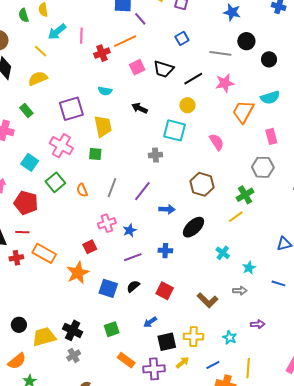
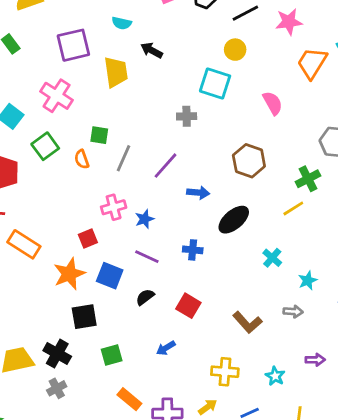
black arrow: (140, 108) -> (152, 50), moved
green square: (95, 154) -> (99, 135), moved
purple line: (133, 257) -> (147, 257), turned 42
blue square: (108, 288) -> (110, 276), moved
black square: (167, 342) -> (84, 317), moved

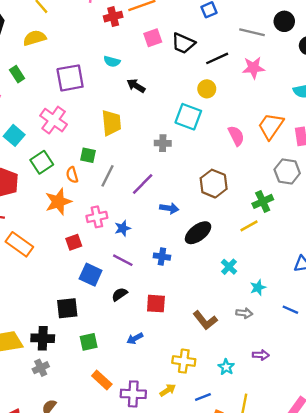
orange trapezoid: (312, 63) -> (271, 126), moved
yellow trapezoid: (116, 72) -> (111, 123), moved
orange star: (69, 274) -> (58, 202), moved
red square: (188, 306) -> (156, 304), turned -30
black cross: (57, 354) -> (43, 338), turned -30

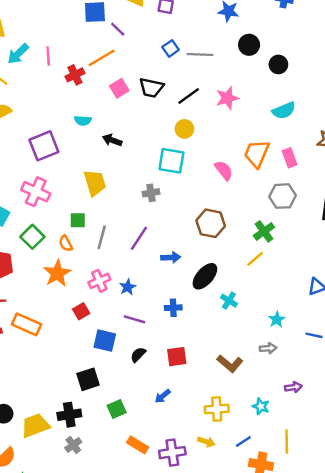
gray line: (252, 32) -> (200, 54), moved
cyan cross: (229, 267) -> (229, 301), moved
yellow arrow: (168, 390) -> (206, 442), turned 63

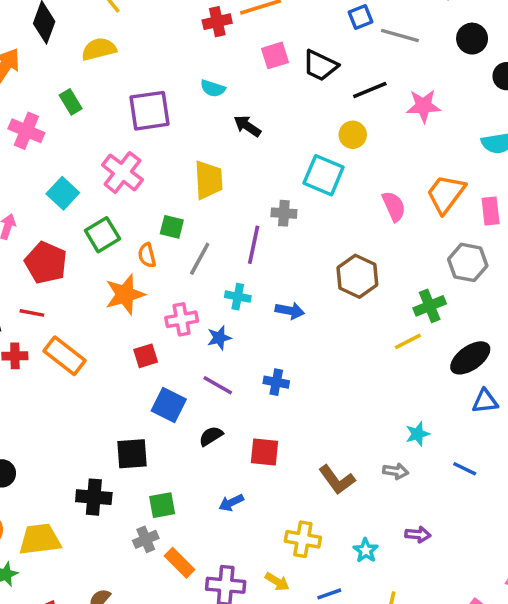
purple line: (139, 238) -> (254, 245), moved, turned -35
black ellipse: (205, 276) -> (470, 358), moved
cyan cross: (229, 301) -> (238, 297), moved, turned -35
yellow trapezoid: (35, 426) -> (40, 539), moved
gray cross: (73, 445) -> (146, 539), moved

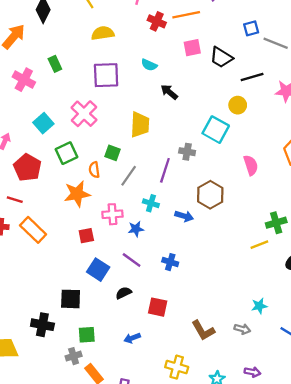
red cross: (217, 22) -> (157, 21), turned 30
yellow semicircle: (99, 49) -> (103, 33), moved
pink semicircle: (394, 206) -> (251, 165), moved
brown hexagon: (357, 276) -> (210, 195), moved

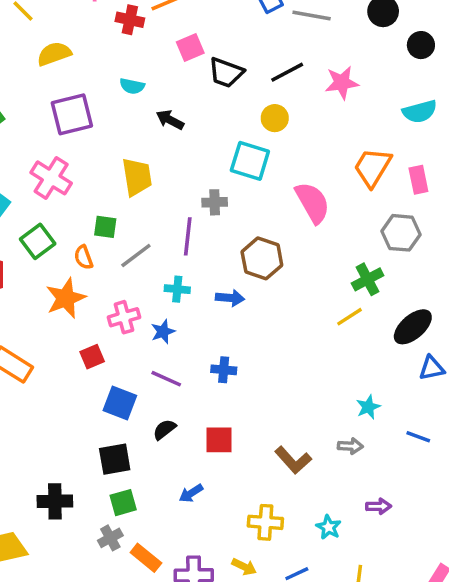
black trapezoid: (221, 57) -> (226, 72), moved
pink semicircle: (251, 165) -> (313, 203), size x1.4
gray line: (129, 176) -> (136, 256), turned 30
black square: (71, 299) -> (115, 459), moved

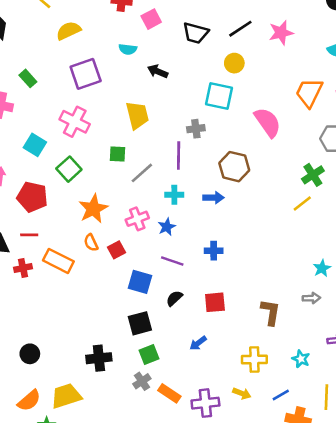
pink square: (190, 47) -> (151, 19), moved
orange semicircle: (84, 257) -> (91, 243), moved
brown L-shape: (293, 460) -> (271, 312), turned -124

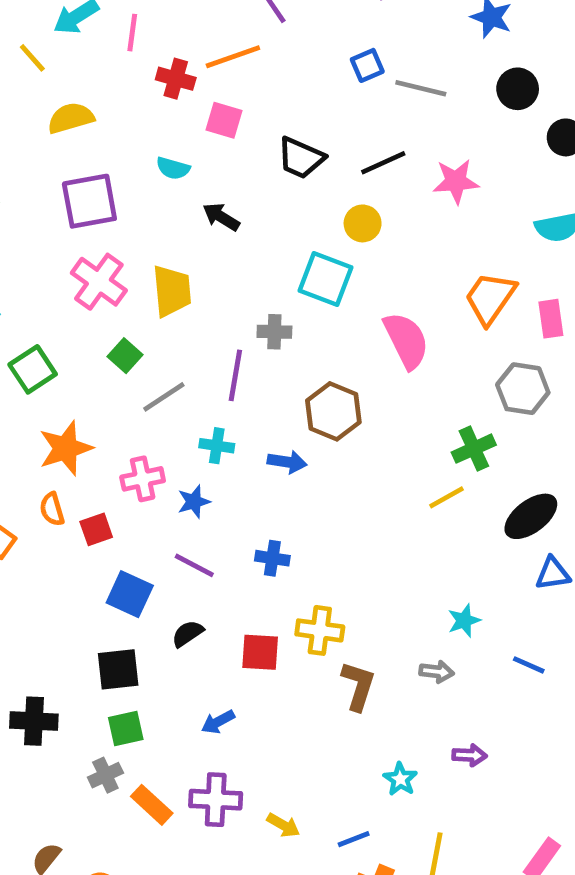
pink square: (151, 19) -> (224, 120), turned 36
pink cross: (75, 122) -> (99, 282), moved
green square: (118, 154) -> (125, 356), turned 30
yellow cross: (254, 359) -> (320, 630), moved
purple cross: (205, 403) -> (216, 800), moved

